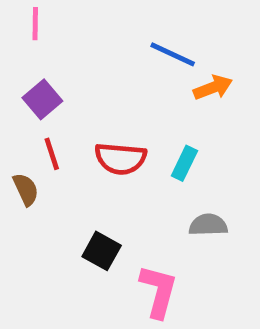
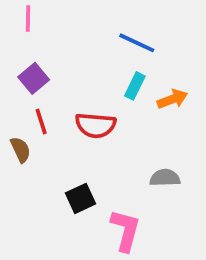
orange arrow: (213, 88) -> (172, 99), moved
cyan rectangle: (184, 163) -> (135, 86), moved
black square: (102, 251) -> (80, 198), turned 36

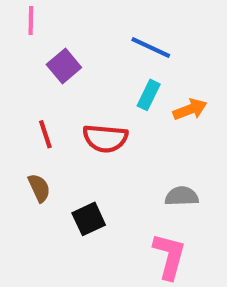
purple square: (34, 78) -> (64, 66), moved
brown semicircle: (20, 150) -> (39, 188), moved
pink L-shape: (126, 230) -> (169, 256), moved

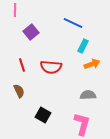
cyan rectangle: (149, 95) -> (83, 46), moved
orange arrow: (190, 109) -> (92, 64), moved
black square: (89, 219) -> (43, 115), moved, turned -35

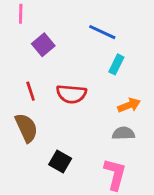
orange arrow: (92, 64) -> (129, 105), moved
brown semicircle: (19, 91) -> (26, 128), size x1.5

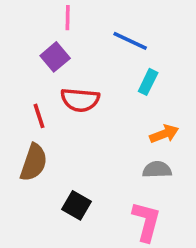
pink line: (21, 14) -> (68, 18), moved
red semicircle: (71, 94) -> (80, 100), moved
brown semicircle: (26, 128) -> (34, 162), turned 44

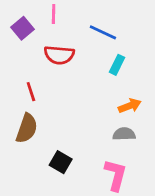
purple square: (55, 57) -> (22, 28), moved
red semicircle: (80, 100) -> (59, 55), moved

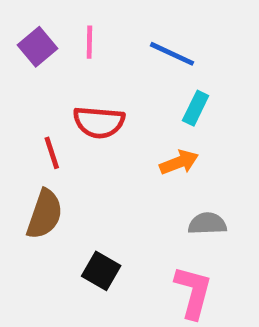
pink line: (54, 14) -> (89, 42), moved
red semicircle: (59, 55) -> (99, 122), moved
orange arrow: (130, 106) -> (179, 162), moved

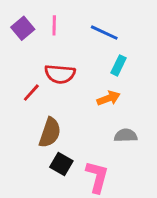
red line: (52, 153) -> (31, 93), turned 60
brown semicircle: (45, 214) -> (50, 133), moved
pink L-shape: (193, 292) -> (97, 177), moved

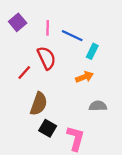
pink line: (54, 25) -> (48, 28), moved
blue line: (104, 33) -> (72, 36), moved
red semicircle: (60, 74) -> (47, 58), turned -120

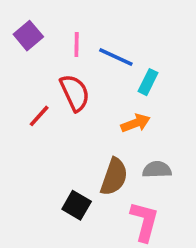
brown semicircle: (39, 104) -> (114, 177), moved
pink L-shape: (75, 138) -> (144, 221), moved

